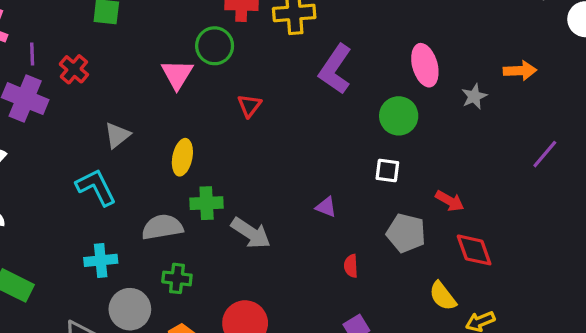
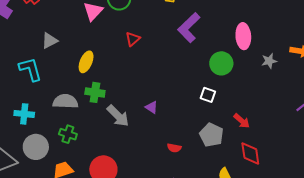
purple triangle: (326, 207) -> (152, 107), moved
red semicircle: (351, 266) -> (174, 148), turned -88

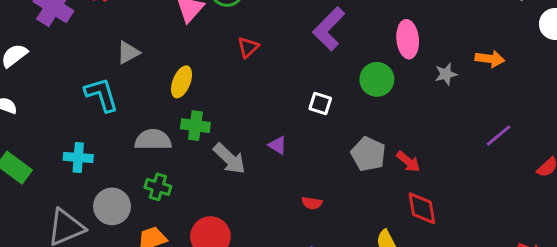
white square: (208, 95) -> (320, 103), moved
cyan cross: (24, 114) -> (78, 157), moved
gray pentagon: (211, 135) -> (368, 154), moved

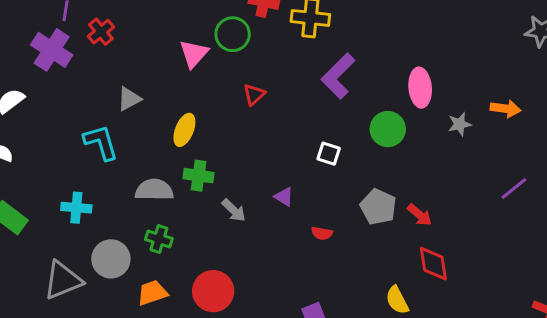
gray arrow: (230, 159) -> (234, 210), size x0.7
red semicircle: (312, 203) -> (322, 233), moved

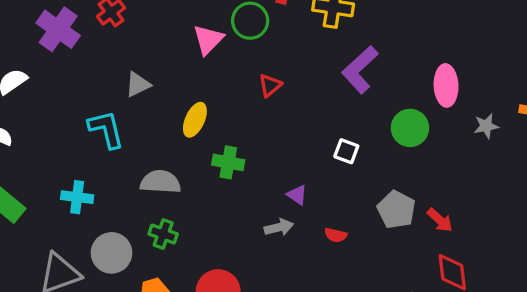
green cross: (199, 176) -> (228, 162), moved
gray arrow: (234, 210) -> (279, 227), moved, turned -60

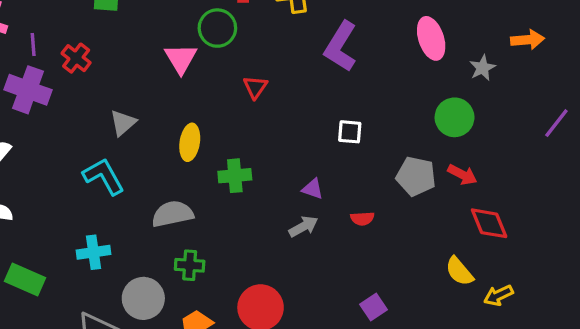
green circle: (410, 128) -> (455, 117), moved

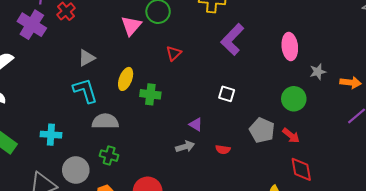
orange arrow: (528, 40) -> (351, 83), moved
cyan L-shape: (104, 176) -> (85, 91), moved
green cross: (235, 176) -> (150, 94), moved

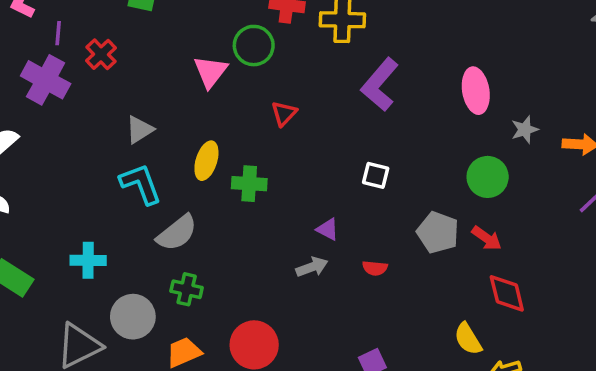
gray semicircle: (105, 121) -> (177, 233), turned 145

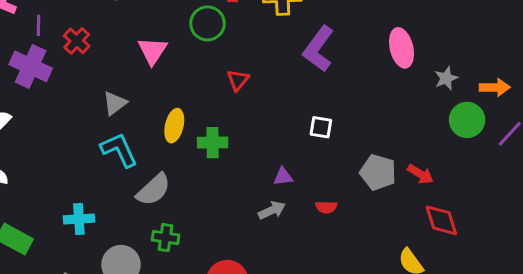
pink triangle: (211, 72) -> (152, 51), moved
green circle: (488, 177) -> (467, 120), moved
purple triangle: (328, 229) -> (283, 177), turned -30

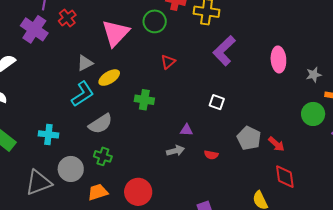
pink triangle: (152, 51) -> (116, 33), size x1.4
gray star: (446, 78) -> (314, 75), moved
yellow ellipse: (174, 126) -> (109, 78), moved, turned 35
cyan L-shape: (119, 150) -> (83, 94), turned 72

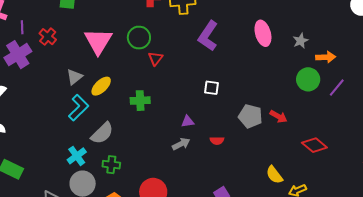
green circle: (155, 21) -> (139, 38), moved
purple cross: (34, 29) -> (18, 55), turned 36
cyan cross: (48, 134) -> (77, 156), moved, turned -30
red diamond: (285, 177) -> (314, 145), moved, turned -30

